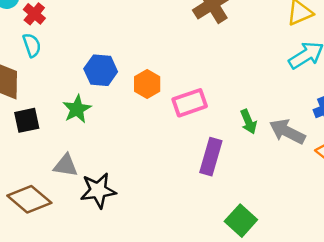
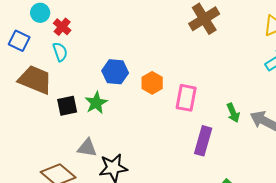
pink rectangle: (190, 103) -> (186, 98), turned -60
black square: (27, 120) -> (67, 106), moved

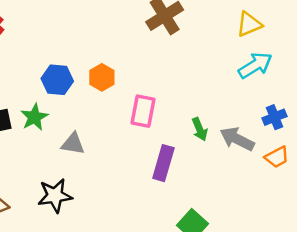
orange hexagon: (152, 83) -> (102, 77), moved
gray triangle: (87, 148) -> (73, 144), moved

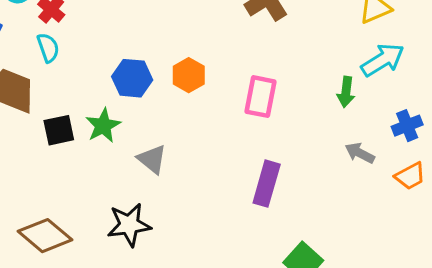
pink rectangle: (143, 111) -> (260, 97), moved
green arrow: (200, 129) -> (346, 92), moved, turned 30
gray arrow: (237, 139) -> (360, 153), size x0.7
gray triangle: (73, 144) -> (152, 159), turned 30

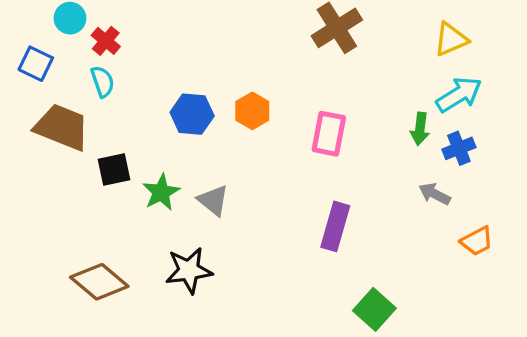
green star: (103, 126) -> (161, 192), moved
blue cross: (407, 126) -> (459, 148), moved
orange trapezoid: (410, 176) -> (477, 241), moved

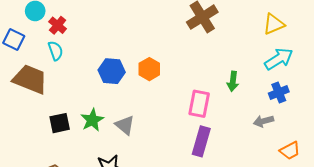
green arrow: (420, 129) -> (233, 81), moved
pink rectangle: (329, 134) -> (199, 104), moved
black square: (114, 169) -> (60, 123), moved
gray arrow: (435, 194) -> (263, 121), turned -42

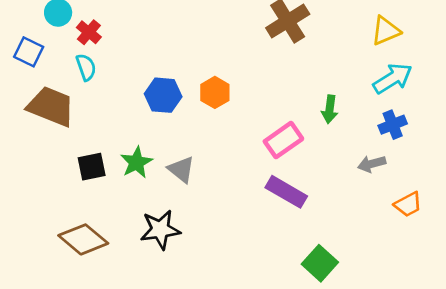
pink rectangle: (199, 104) -> (283, 140), turned 44
purple rectangle: (201, 141) -> (286, 192), turned -76

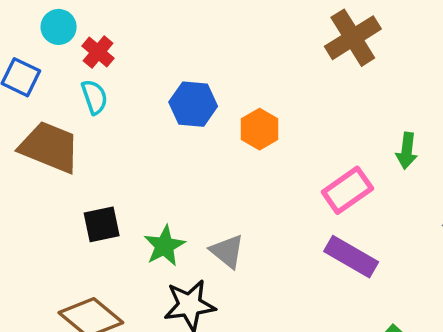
blue hexagon: (163, 95) -> (193, 104), moved
green star: (136, 162) -> (164, 246), moved
gray triangle: (181, 169) -> (227, 251), moved

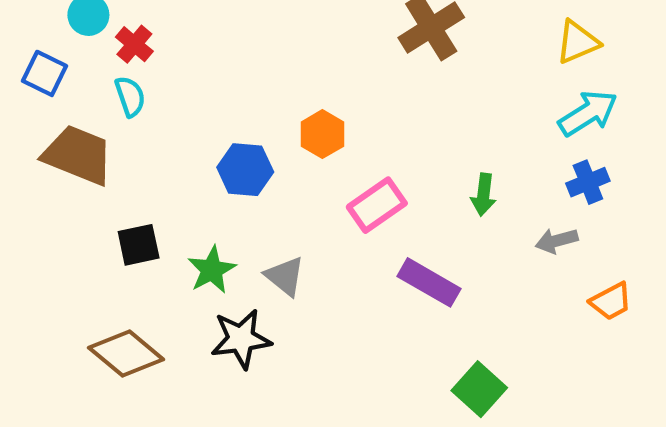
blue hexagon: (193, 104) -> (245, 170), moved
green arrow: (407, 151) -> (483, 195), moved
pink rectangle: (347, 190) -> (377, 205), moved

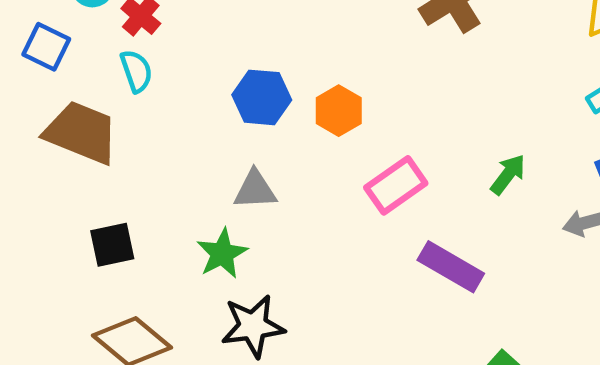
blue hexagon: (245, 170) -> (262, 97), moved
green arrow: (483, 195) -> (508, 174), turned -150
black square: (139, 245) -> (112, 245), moved
gray triangle: (285, 276) -> (255, 190), moved, turned -42

